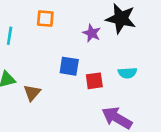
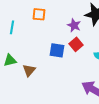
red square: (94, 81) -> (76, 44), moved, turned -32

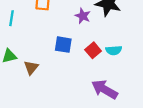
red square: (76, 44) -> (93, 50), moved

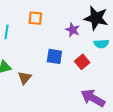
cyan semicircle: (114, 50) -> (101, 44), moved

